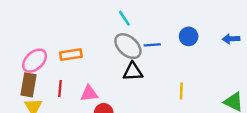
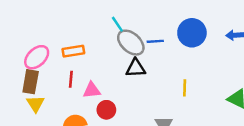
cyan line: (124, 18) -> (117, 24), moved
blue circle: (189, 36) -> (192, 33), size x1.5
red line: (60, 89) -> (71, 79), moved

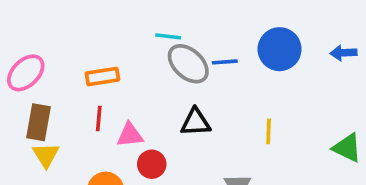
cyan line: (117, 24) -> (168, 36), turned -49
pink ellipse: (37, 57) -> (26, 73), moved
black triangle: (136, 68) -> (196, 122), moved

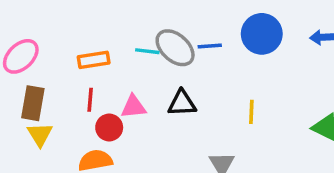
cyan line: (168, 36) -> (147, 51), moved
pink triangle: (130, 135) -> (133, 107), moved
red circle: (152, 164) -> (109, 127), moved

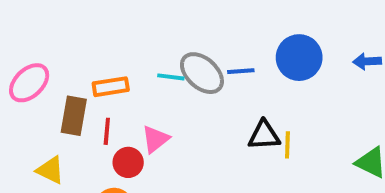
brown rectangle: (33, 103) -> (74, 116), moved
black triangle: (182, 103) -> (264, 135), moved
pink triangle: (133, 107) -> (155, 139), turned -32
yellow triangle: (40, 134) -> (50, 170), turned -32

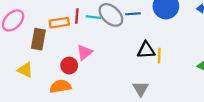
red line: (107, 131) -> (77, 16), moved

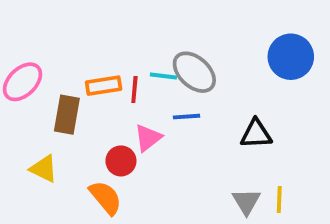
blue line: (133, 14) -> (187, 117), moved
red line: (77, 16) -> (134, 90), moved
yellow line: (159, 56) -> (279, 200), moved
orange semicircle: (60, 86) -> (106, 198), turned 60

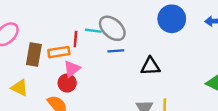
orange rectangle: (104, 86) -> (59, 52), moved
blue line: (187, 117) -> (116, 51), moved
pink triangle: (148, 138) -> (72, 69), moved

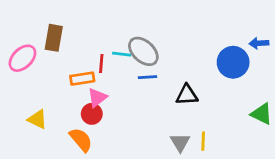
blue circle: (172, 19) -> (233, 62), moved
brown rectangle: (34, 54) -> (54, 38), moved

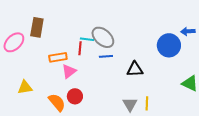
red line: (101, 64) -> (80, 48), moved
red circle: (92, 114) -> (75, 96), moved
yellow triangle: (37, 119) -> (25, 87), turned -35

